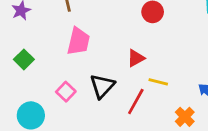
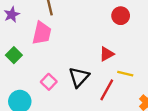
pink trapezoid: (78, 41) -> (42, 33), moved

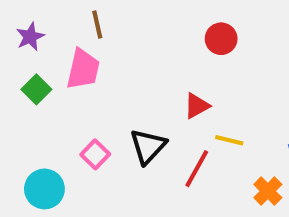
green square: (14, 55) -> (36, 89), moved

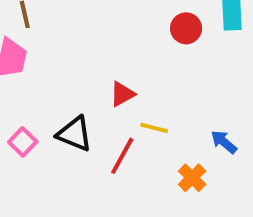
red circle: (221, 39) -> (186, 28), moved
black triangle: (148, 146) -> (75, 134), turned -51

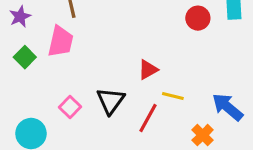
black triangle: (75, 134) -> (111, 101), turned 44
blue arrow: (224, 142) -> (228, 107), size x1.5

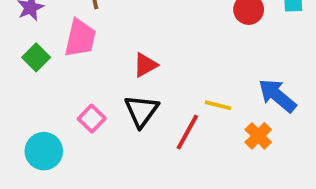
red triangle: (148, 70) -> (145, 65), moved
blue arrow: (228, 107) -> (277, 96), moved
orange cross: (203, 135) -> (258, 136), moved

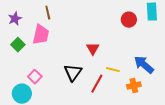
red triangle: (145, 65) -> (93, 49), moved, turned -32
pink square: (92, 119) -> (35, 77), moved
orange cross: (258, 136) -> (134, 86), turned 32

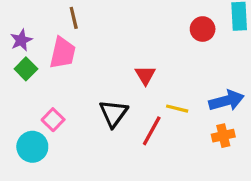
purple star: (15, 19) -> (21, 40), moved
blue arrow: (144, 65) -> (226, 101), turned 125
orange cross: (134, 86) -> (223, 136), moved

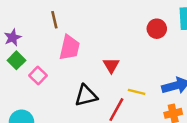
pink trapezoid: (63, 53) -> (70, 48), moved
black triangle: (113, 113) -> (86, 96), turned 40
pink square: (53, 120) -> (38, 75), moved

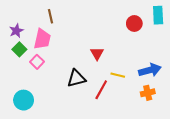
pink trapezoid: (70, 48) -> (42, 39), moved

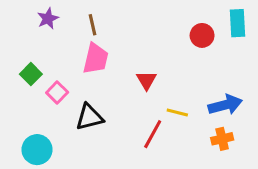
brown line: (50, 16) -> (93, 25), moved
purple star: (16, 31) -> (48, 19), moved
pink trapezoid: (42, 39) -> (96, 59), moved
black triangle: (76, 78) -> (89, 117), moved

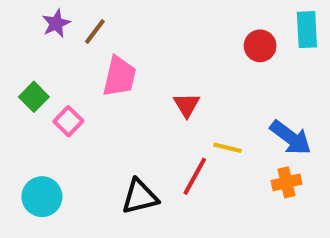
brown line: (93, 25) -> (95, 32), moved, turned 50
blue arrow: (225, 105) -> (291, 138), turned 52
black triangle: (89, 117) -> (140, 197), moved

